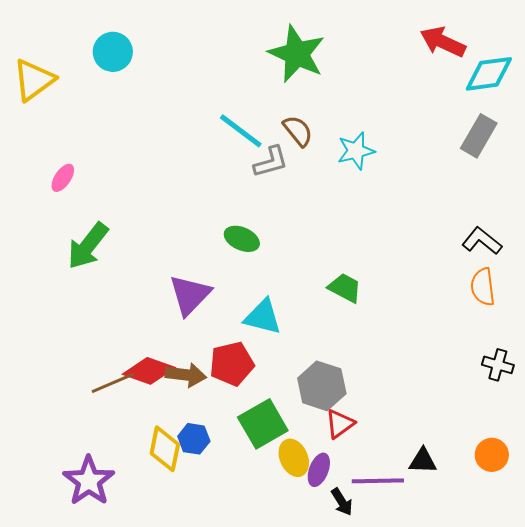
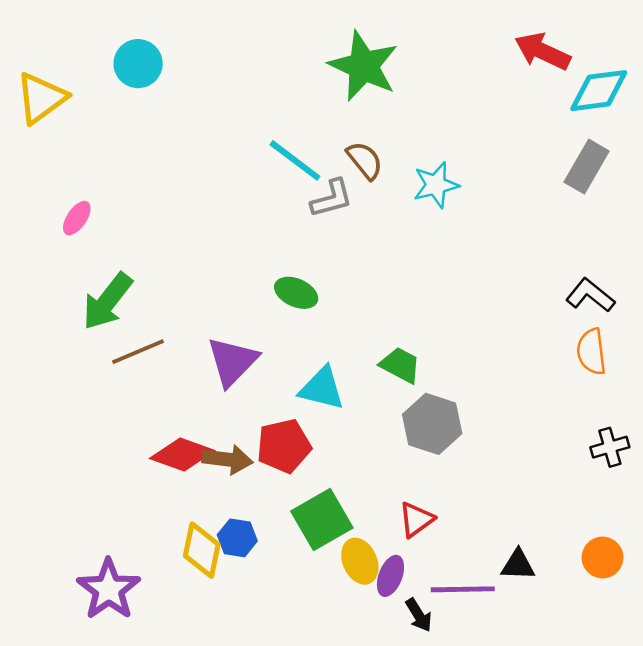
green trapezoid: (345, 288) -> (400, 365), moved
black cross: (498, 365) -> (610, 447), turned -32
brown line: (113, 383) -> (138, 352), moved
gray hexagon: (322, 386) -> (432, 424), moved

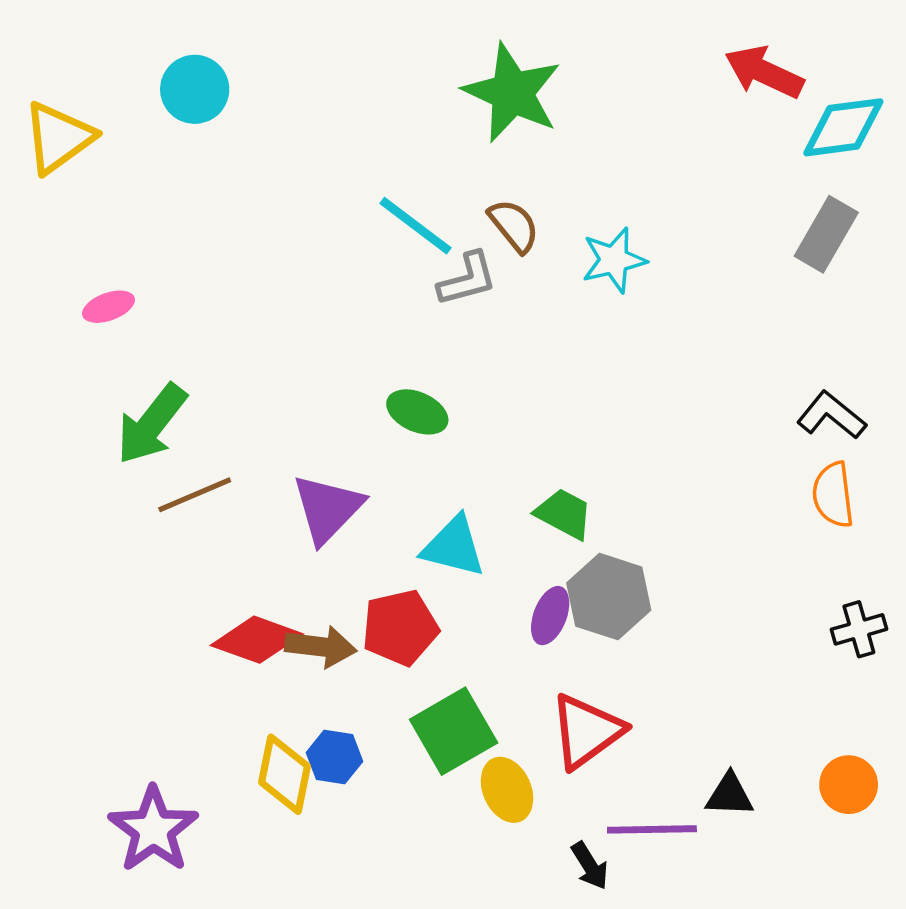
pink ellipse: (77, 218) -> (108, 307), turned 36
red triangle: (416, 519) -> (586, 731), size x1.5
purple ellipse: (390, 576) -> (550, 616), moved

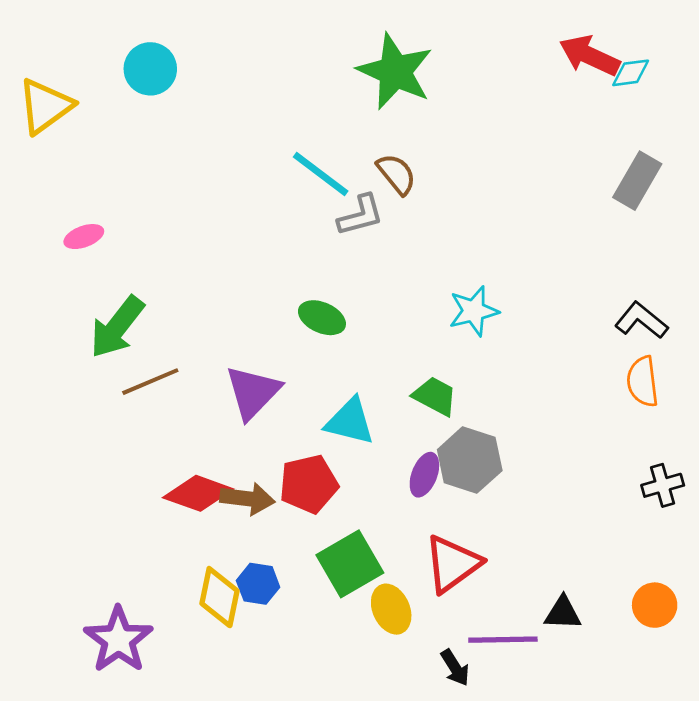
cyan diamond: (843, 127) -> (631, 73), moved, size x0.6
cyan star: (614, 260) -> (474, 311), moved

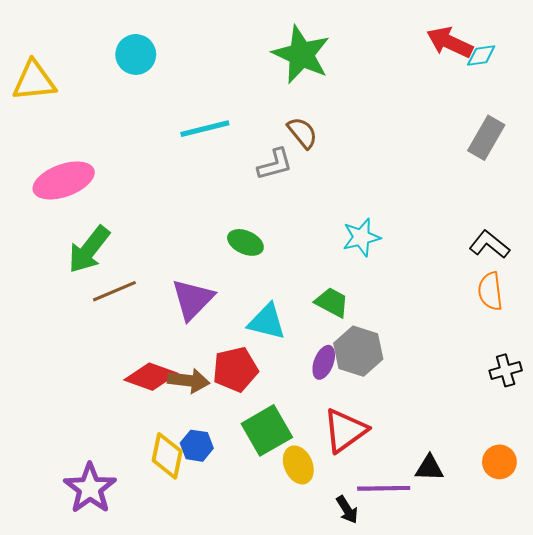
cyan circle: (150, 69) -> (136, 54), moved
yellow triangle: (45, 106) -> (34, 81), turned 30
cyan line: (321, 174) -> (205, 129), moved, turned -51
pink ellipse: (84, 237) -> (64, 180), size x2.0

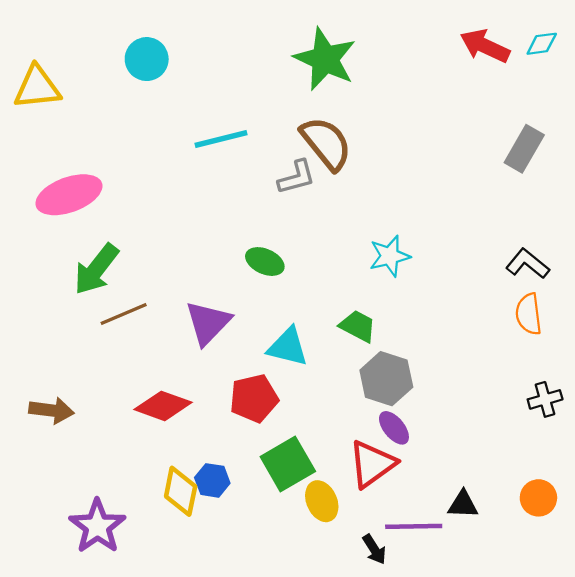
cyan diamond: (481, 56) -> (542, 44), moved
brown semicircle: (302, 133) -> (326, 143), size x1.6
purple ellipse: (324, 362) -> (394, 428), moved, turned -60
brown arrow: (189, 381) -> (51, 410), moved

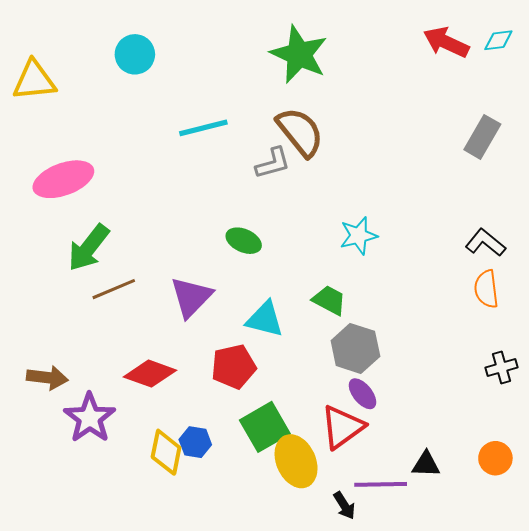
yellow ellipse: (322, 501) -> (296, 461), size x1.4
purple star: (97, 526) -> (90, 418), moved

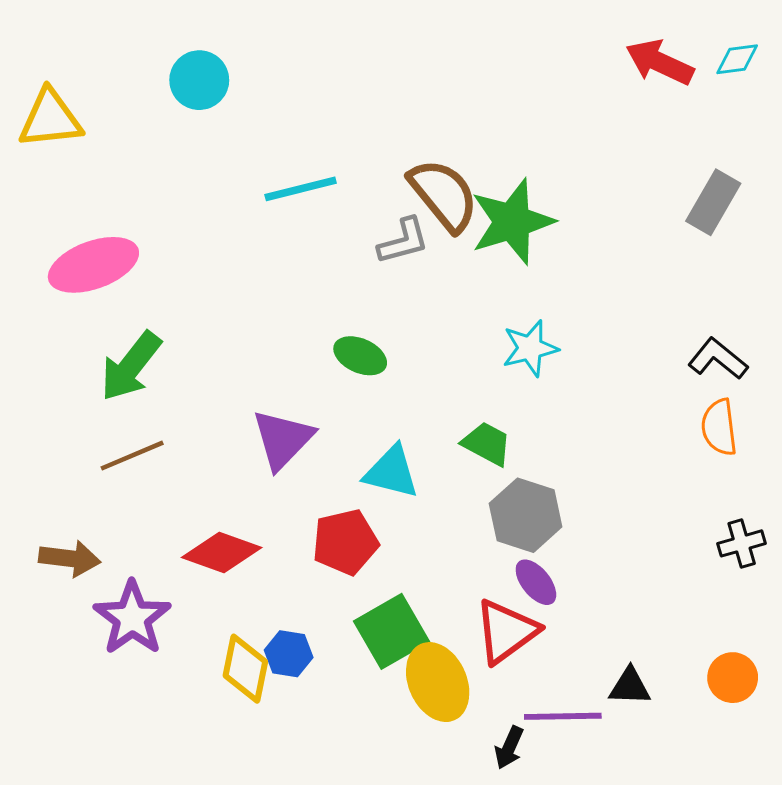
green star: (299, 54) -> (512, 222), moved, turned 30
brown line: (114, 289) -> (132, 456), moved
black arrow: (344, 506) -> (509, 748), turned 56

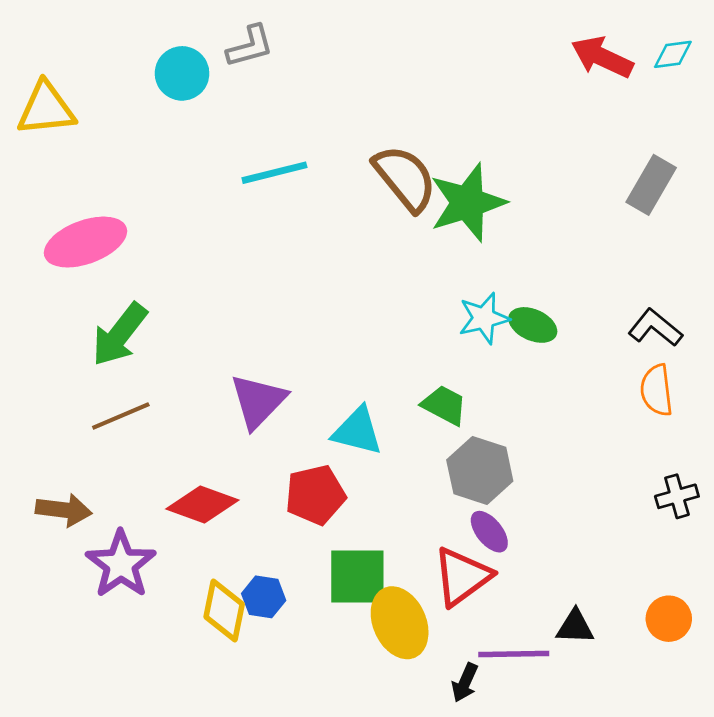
gray L-shape: (403, 241) -> (250, 46), moved
green ellipse: (360, 356) -> (533, 325), moved
green square: (391, 631) -> (357, 577), turned 30

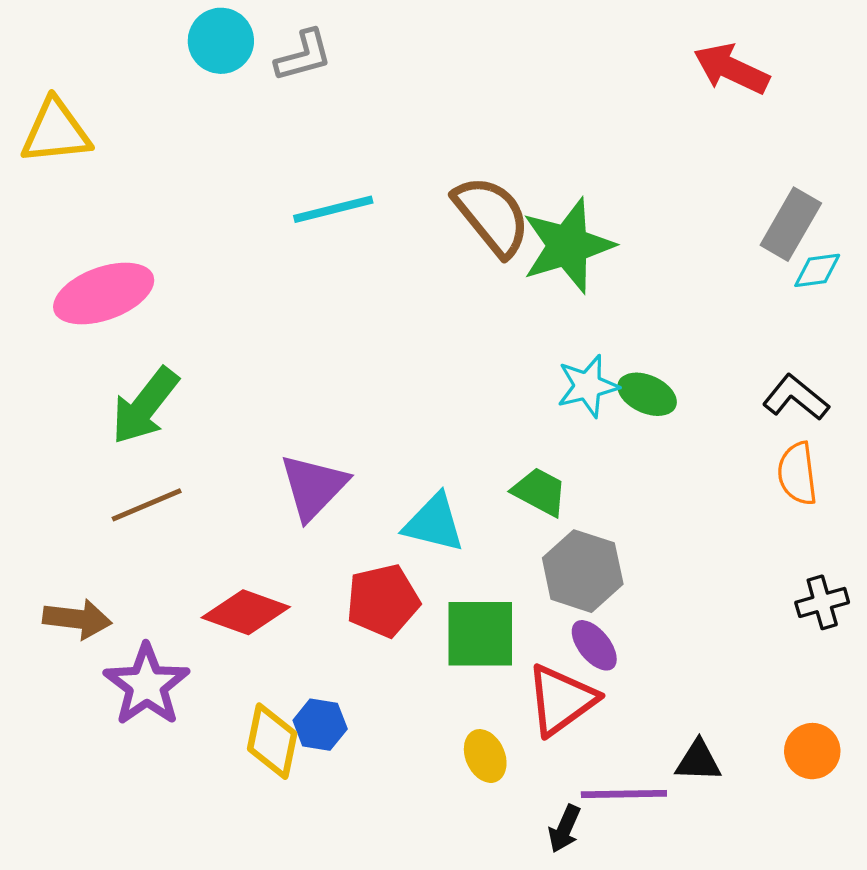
cyan diamond: (673, 54) -> (817, 270), moved
cyan circle: (182, 73) -> (221, 41), moved
green square: (357, 577) -> (480, 634), moved
yellow ellipse: (400, 623) -> (485, 756), size x0.6

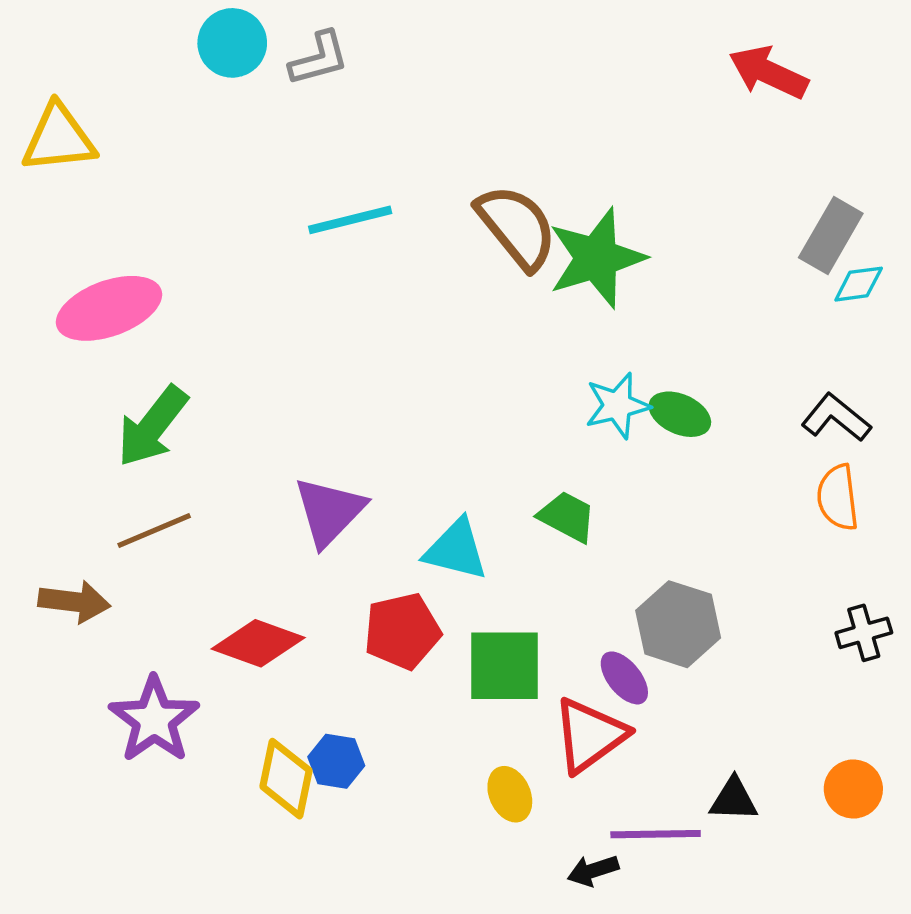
gray hexagon: (583, 571) -> (678, 624), moved
brown arrow: (77, 619) -> (74, 602), moved
black arrow: (564, 829) -> (593, 871), turned 48

